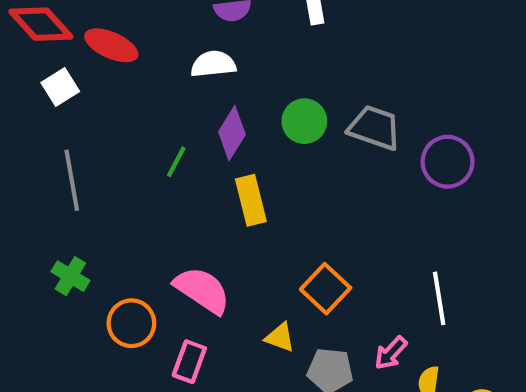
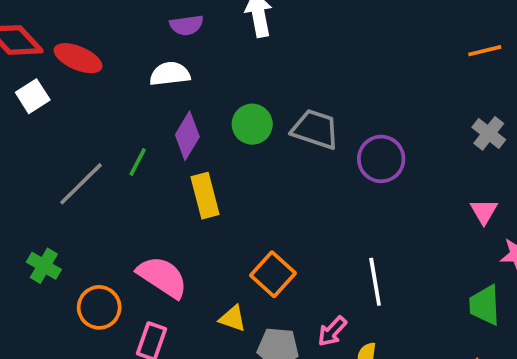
gray line: (72, 180) -> (81, 184), moved, turned 56

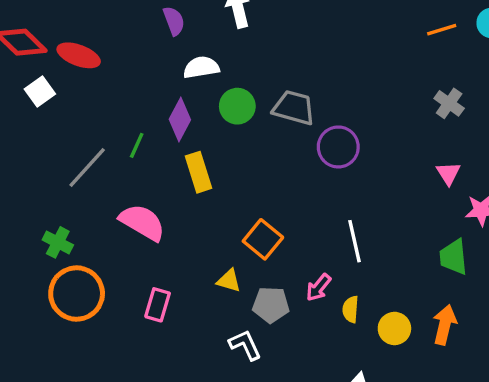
purple semicircle: (186, 25) -> (174, 21), turned -100
white semicircle: (170, 74) -> (201, 67), moved
purple circle: (381, 159) -> (338, 147), moved
pink semicircle: (162, 277) -> (142, 222), moved
orange circle: (99, 307) -> (77, 293), moved, size x1.4

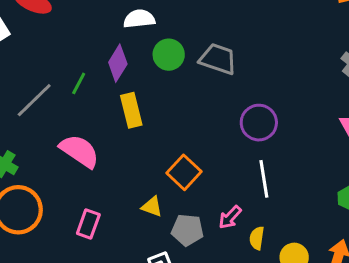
purple circle: (338, 147) -> (259, 123), moved

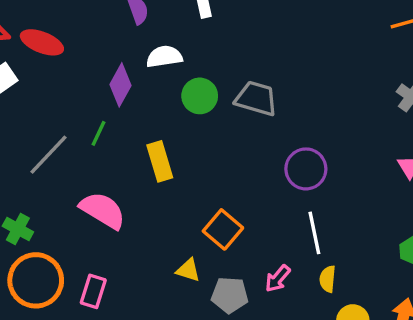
purple diamond: (118, 63) -> (120, 85), moved
pink rectangle: (88, 224) -> (93, 291), moved
yellow semicircle: (257, 238) -> (328, 279), moved

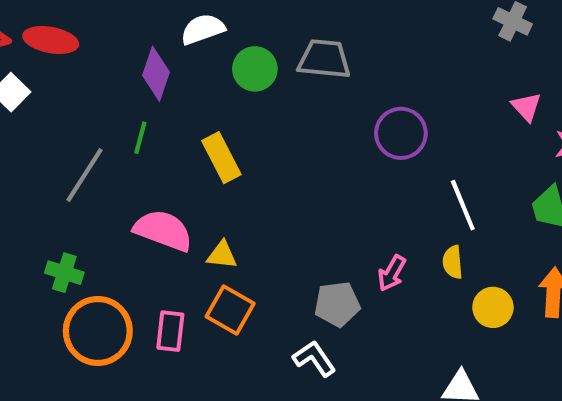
orange square: (223, 229) -> (230, 310), moved
white line: (314, 233) -> (463, 205), moved
yellow triangle: (188, 270) -> (222, 255), moved

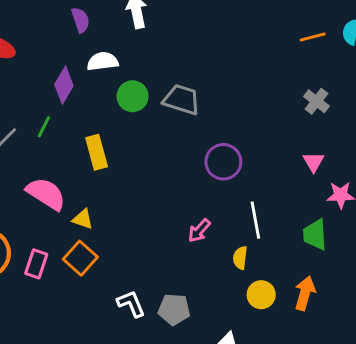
pink arrow: (392, 273) -> (199, 231), moved
gray pentagon: (337, 304) -> (174, 309), moved

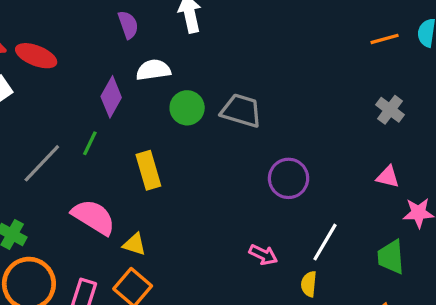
pink triangle: (313, 162) -> (388, 177), turned -45
white line: (255, 220) -> (325, 242), turned 42
pink arrow: (199, 231) -> (263, 255), turned -105

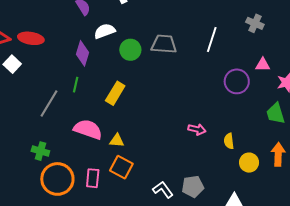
yellow rectangle: (148, 170) -> (115, 93), turned 60
purple circle: (289, 178) -> (237, 81), moved
white line: (325, 242) -> (212, 39), moved

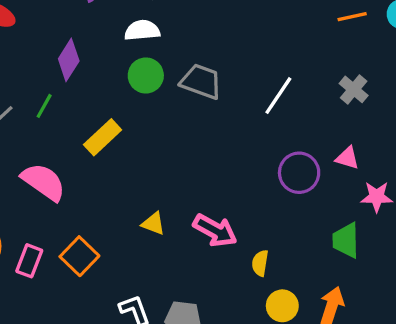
white semicircle: (105, 31) -> (142, 30), moved
pink arrow: (197, 129) -> (215, 230), size x1.5
yellow triangle: (117, 140) -> (153, 224), moved

